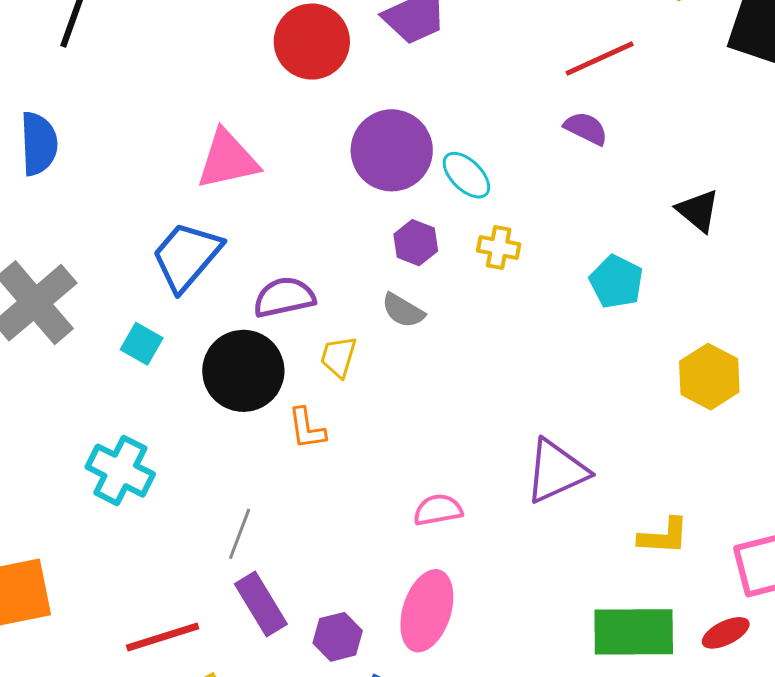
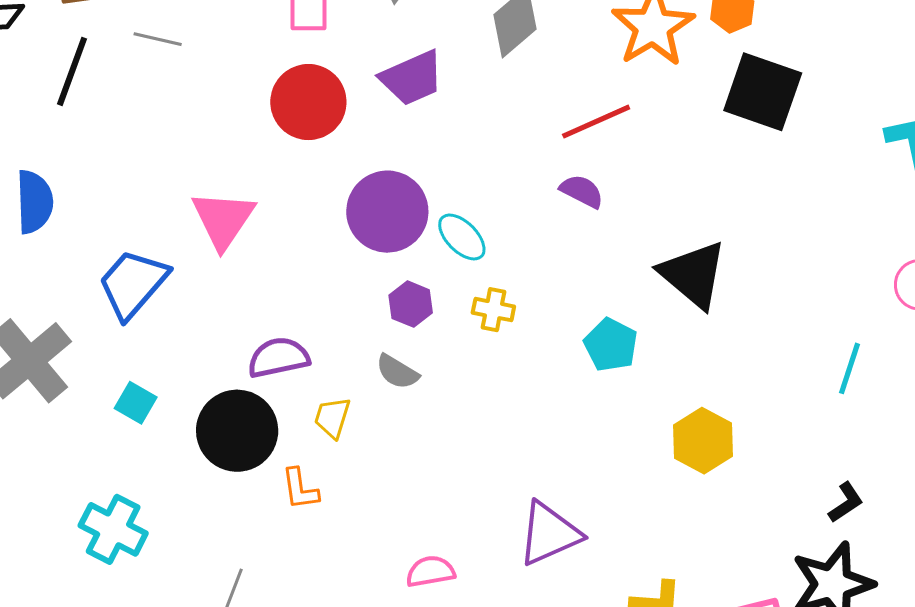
pink triangle: (228, 160) -> (223, 219), turned -44
black triangle: (698, 211) -> (693, 274), size x1.6
blue trapezoid: (187, 256) -> (133, 284), moved

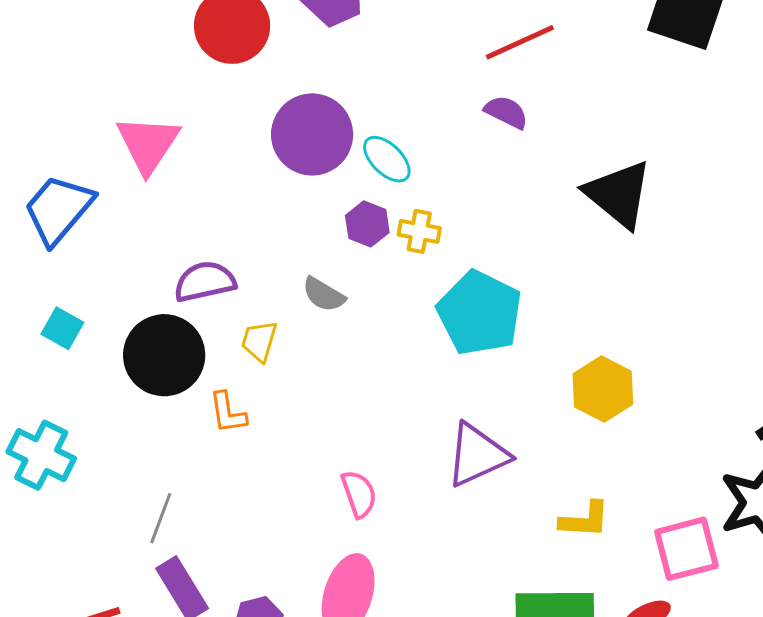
purple hexagon: (411, 304) -> (367, 224), moved
cyan pentagon: (611, 345) -> (480, 313), moved, size x1.6
yellow hexagon: (703, 441) -> (603, 389), moved
pink semicircle: (430, 571) -> (359, 494), turned 81

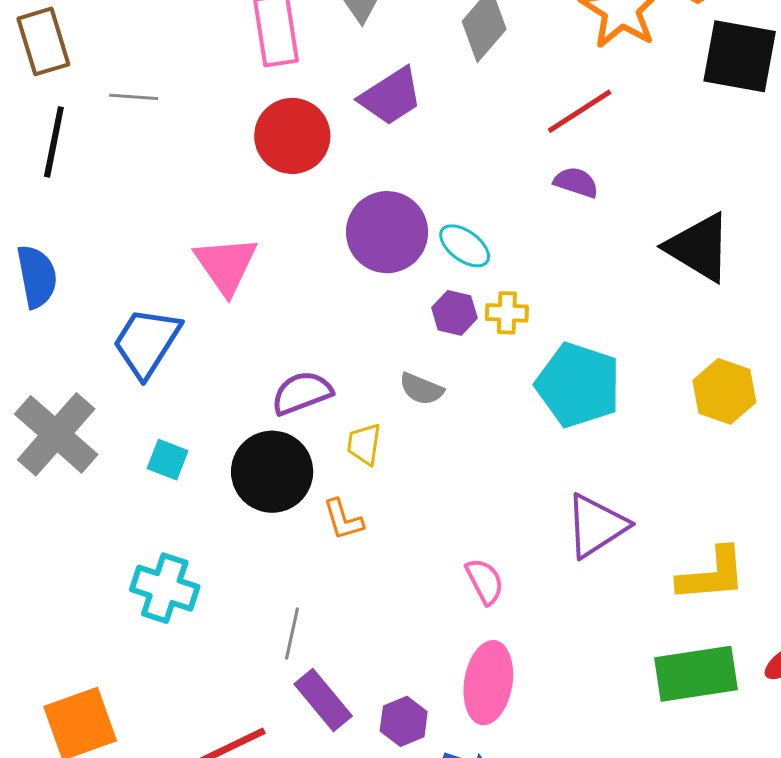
yellow hexagon: (603, 389) -> (724, 391), moved
yellow L-shape: (585, 520) -> (712, 575), size x1.4

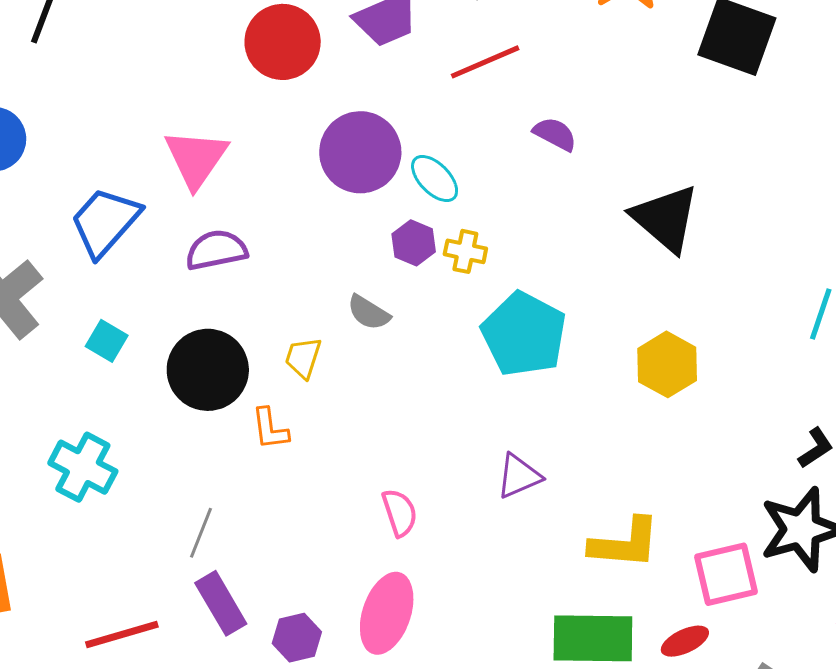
red line: (580, 111) -> (485, 62), moved
purple semicircle: (302, 393) -> (216, 250), moved
purple triangle: (596, 526) -> (519, 476), size x0.7

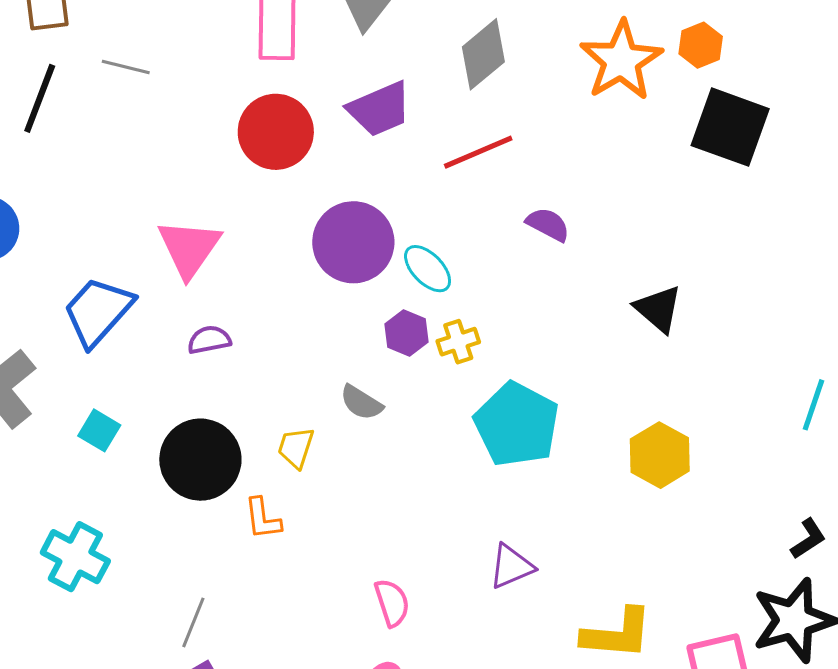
black triangle: (665, 218) -> (658, 309), size x0.7
purple semicircle: (216, 250) -> (209, 340), size x0.7
yellow cross: (465, 251) -> (458, 342), turned -30

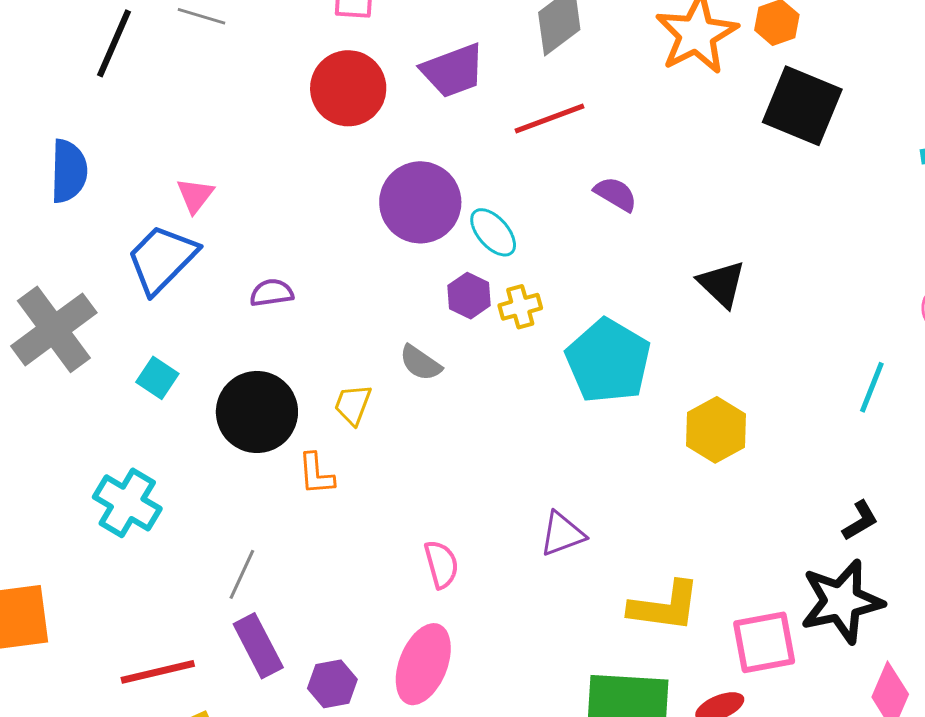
pink triangle: (189, 248) -> (195, 195), moved, size x0.6
cyan pentagon: (517, 425) -> (608, 361), moved

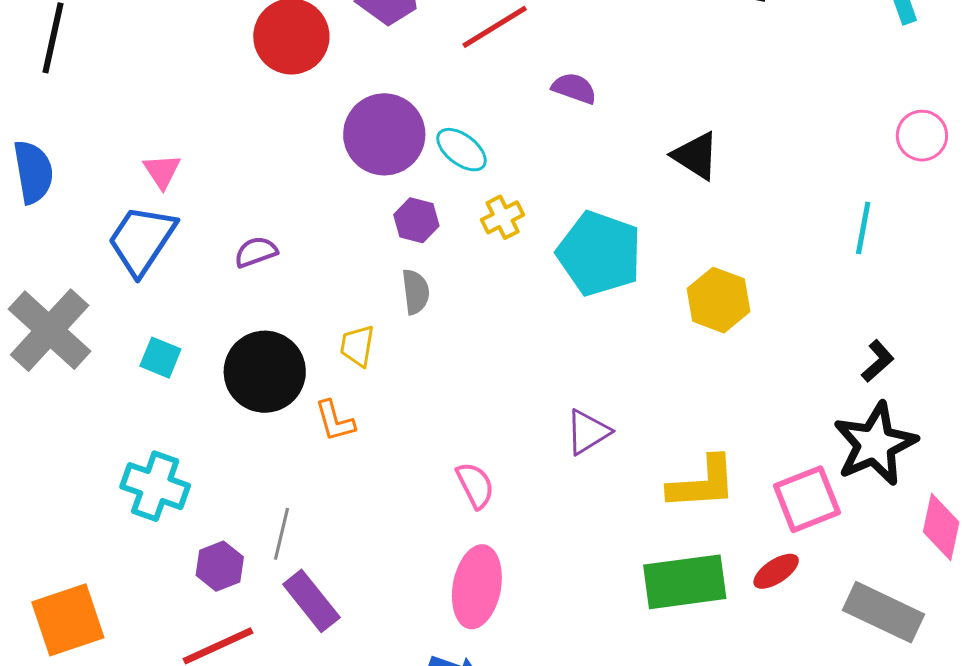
purple hexagon: (469, 296) -> (416, 220), moved
gray semicircle: (420, 363) -> (416, 292), turned -120
purple hexagon: (332, 684) -> (220, 566), moved

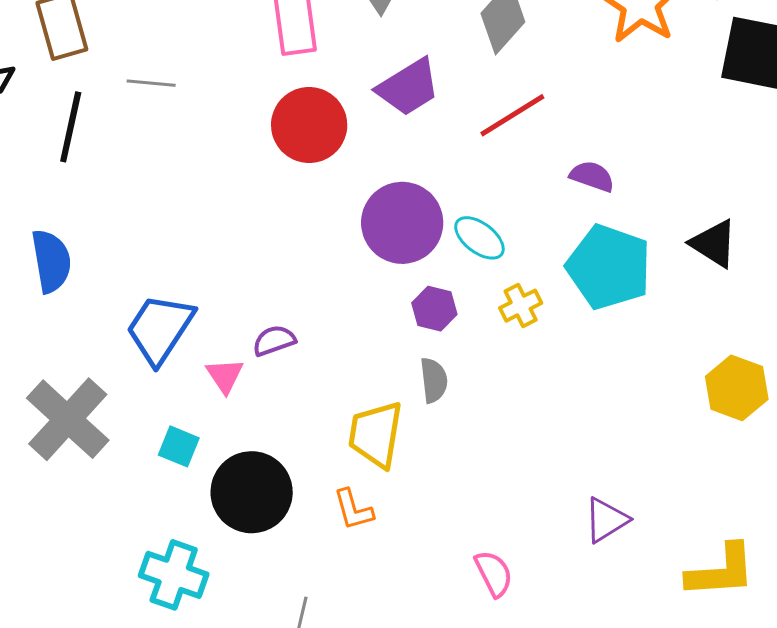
pink triangle: (162, 171) -> (225, 376), moved
cyan pentagon: (599, 253) -> (609, 267), moved
yellow trapezoid: (357, 346) -> (376, 434), size x1.6
black circle: (265, 372) -> (252, 492), moved

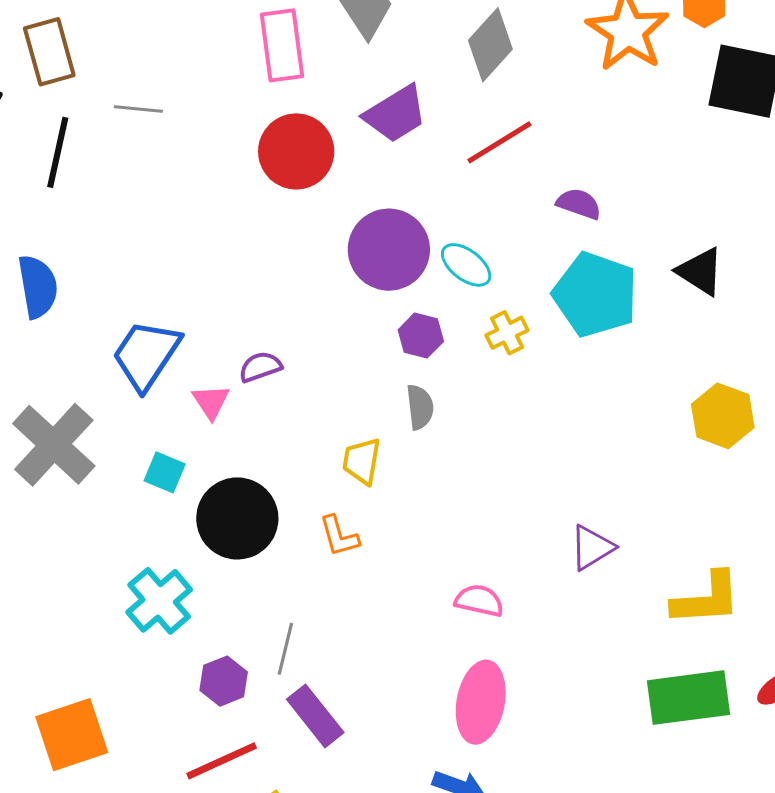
yellow trapezoid: (376, 434) -> (362, 461), size x0.7
pink semicircle: (494, 574) -> (479, 601), turned -51
cyan cross: (174, 575) -> (159, 601), turned 30

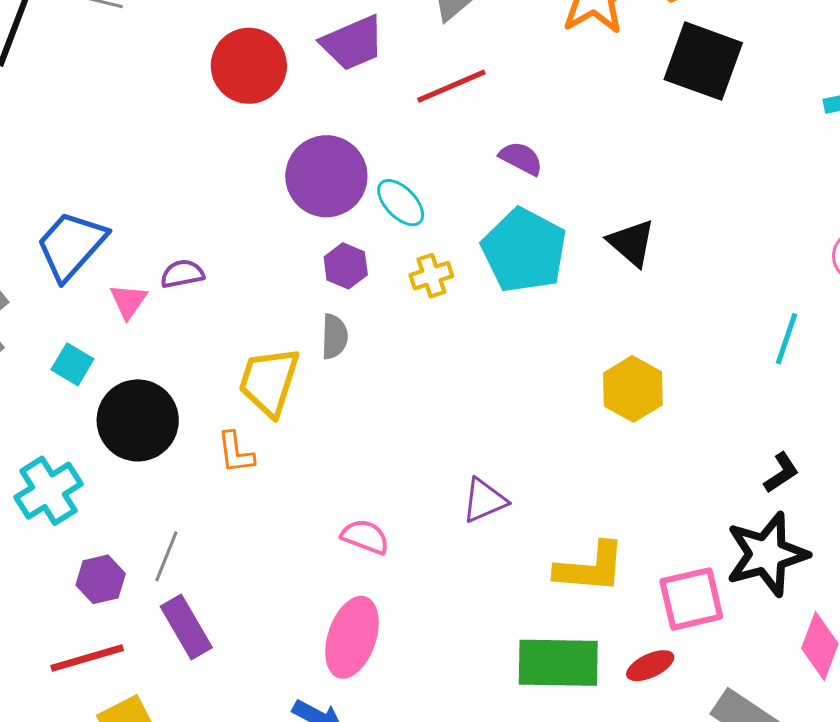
yellow trapezoid: (362, 461) -> (269, 382), size x1.5

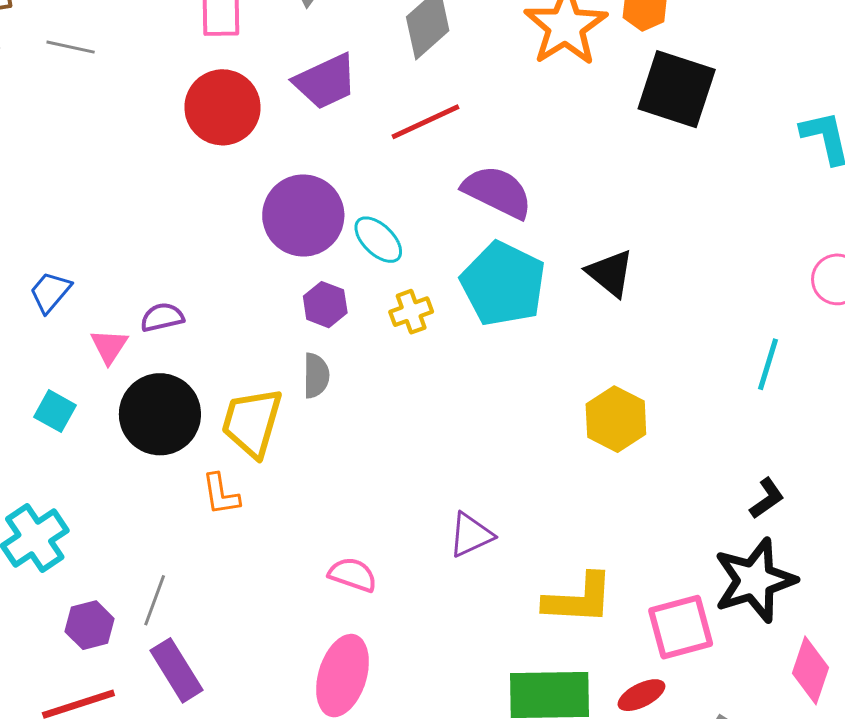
purple semicircle: (521, 158) -> (497, 192), size x1.6
blue trapezoid: (71, 245) -> (50, 292), size x0.6
black circle: (138, 420) -> (160, 414), moved

